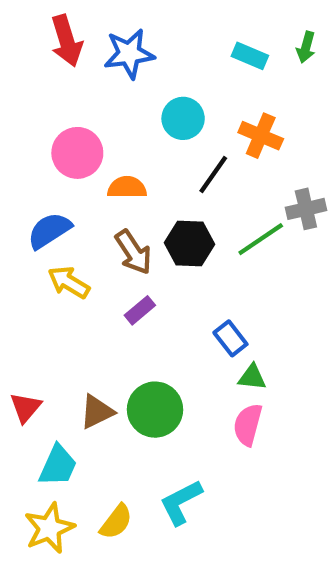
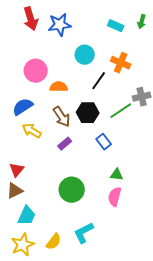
blue rectangle: (230, 338) -> (104, 142), moved
red triangle: (26, 407) -> (17, 170), moved
brown triangle: (97, 412) -> (15, 191), moved

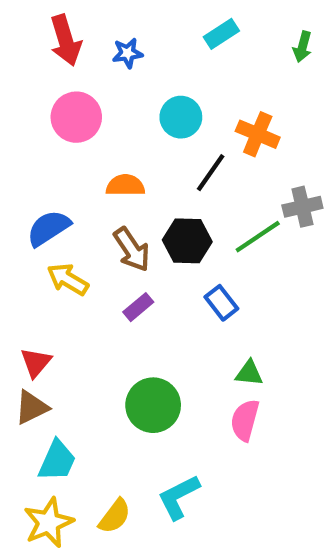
blue star: (60, 25) -> (127, 53), size x0.6
cyan rectangle: (116, 26) -> (221, 34), moved, turned -56
pink circle: (36, 71) -> (76, 117), moved

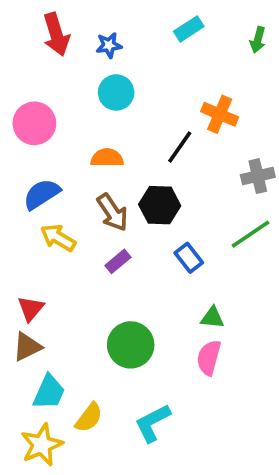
pink circle: (76, 117) -> (34, 123), moved
cyan circle: (181, 117) -> (116, 92), moved
green line: (258, 237) -> (251, 234), moved
yellow semicircle: (115, 516) -> (89, 418), moved

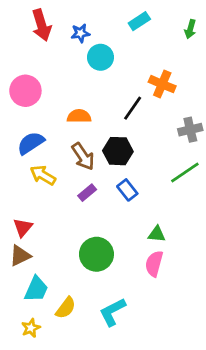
cyan circle: (116, 92) -> (100, 57), moved
blue rectangle: (189, 258) -> (127, 190), moved
yellow star: (42, 445) -> (31, 328), size x0.6

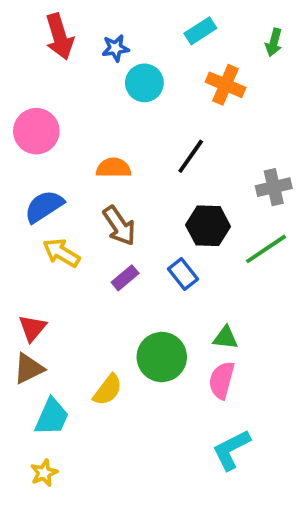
orange cross: (162, 84) -> (225, 85), moved
black hexagon: (118, 151) -> (208, 226), moved
green circle: (96, 254) -> (162, 357), moved
yellow semicircle: (66, 308) -> (108, 390), moved
cyan L-shape: (113, 312) -> (231, 450), moved

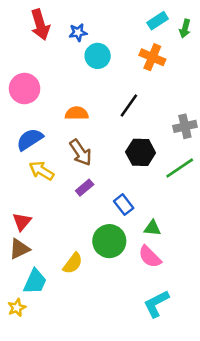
cyan rectangle: (200, 31) -> (158, 21), moved
blue rectangle: (183, 274) -> (124, 205), moved
pink semicircle: (222, 380) -> (150, 257), turned -60
yellow star: (44, 473) -> (17, 308), moved

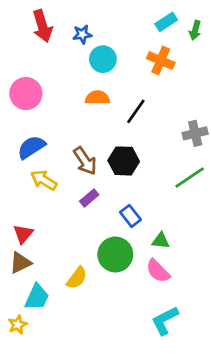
orange semicircle: (77, 113) -> (97, 98), moved
black hexagon: (141, 152) -> (124, 161), moved

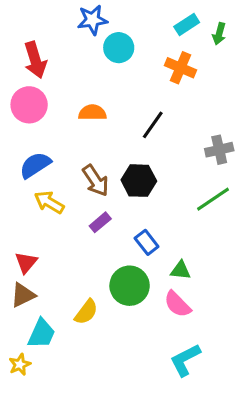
red arrow: (42, 26) -> (35, 60), moved
blue star: (82, 34) -> (92, 20), moved, size x1.4
cyan circle: (103, 59) -> (119, 48), moved
orange semicircle: (97, 98) -> (92, 113), moved

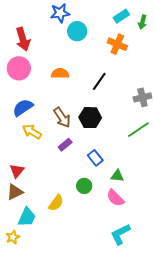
green circle: (130, 286) -> (84, 186), size x0.6

